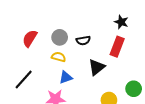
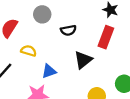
gray circle: (60, 37) -> (42, 14), moved
yellow semicircle: (59, 57) -> (29, 51), moved

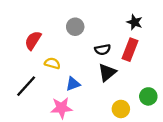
gray circle: (42, 14) -> (75, 27), moved
black semicircle: (68, 30) -> (103, 50), moved

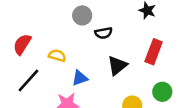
red semicircle: (33, 40) -> (22, 44), moved
black semicircle: (103, 50) -> (103, 33), moved
red rectangle: (130, 50) -> (154, 52), moved

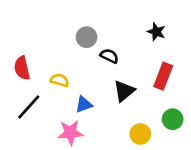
black semicircle: (103, 33) -> (109, 56), turned -144
red semicircle: (22, 44) -> (22, 68), turned -45

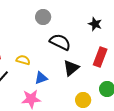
gray circle: (87, 37) -> (43, 17), moved
black semicircle: (109, 56) -> (60, 42), size x1.5

